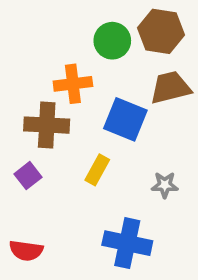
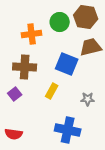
orange cross: (73, 84) -> (32, 34), moved

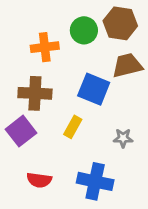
purple square: (15, 94) -> (21, 131), size x1.5
red semicircle: (14, 134) -> (39, 180), moved

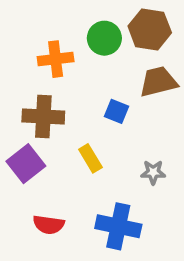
blue square: (94, 89) -> (117, 111), size x0.6
yellow rectangle: (73, 127) -> (90, 158), turned -60

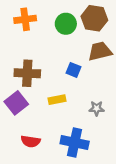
orange cross: (56, 59) -> (25, 19), moved
yellow rectangle: (90, 158) -> (57, 100), turned -70

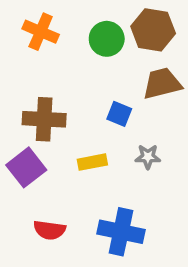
orange cross: (25, 19) -> (41, 32), turned 30
gray star: (97, 108) -> (148, 157), moved

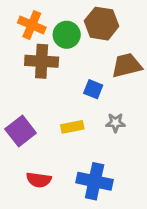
brown hexagon: (153, 30) -> (102, 24), moved
green circle: (107, 39) -> (67, 35), moved
brown cross: (44, 119) -> (42, 61), moved

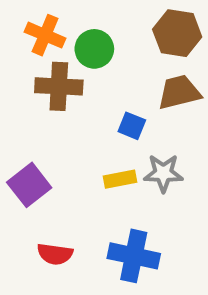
brown hexagon: (102, 24) -> (177, 33), moved
gray star: (115, 123) -> (163, 173), size x1.4
yellow rectangle: (72, 127) -> (120, 179), moved

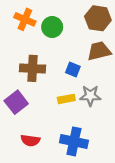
brown cross: (59, 86) -> (33, 68), moved

